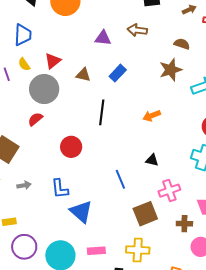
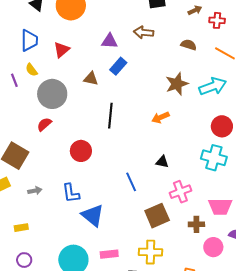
red triangle: (53, 61) -> (62, 50), moved
brown star: (171, 70) -> (177, 84), moved
blue rectangle: (118, 73) -> (118, 66), moved
purple circle: (24, 247) -> (24, 260), moved, size x0.6

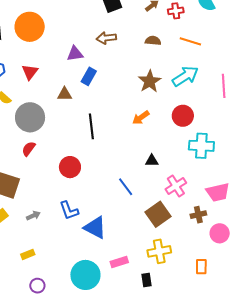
red circle: (222, 126) -> (183, 116), moved

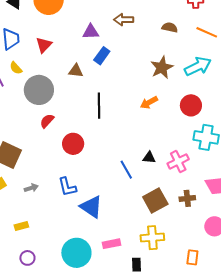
red semicircle: (29, 149) -> (47, 121), moved
black triangle: (152, 161) -> (149, 158), moved
pink cross: (176, 186) -> (178, 161), moved
brown cross: (198, 215) -> (187, 198), moved

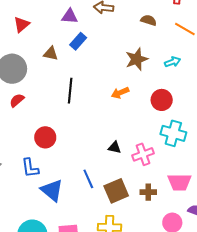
cyan arrow: (198, 66) -> (173, 62), size x0.6
red circle: (73, 144) -> (45, 137), moved
blue line: (126, 170) -> (88, 179), moved

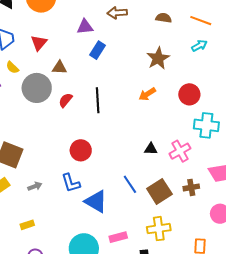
brown triangle: (51, 54) -> (59, 68), moved
cyan arrow: (173, 62) -> (199, 46), moved
red semicircle: (17, 100) -> (66, 100), moved

